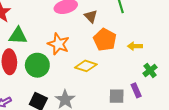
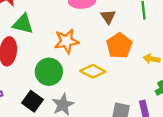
orange star: (58, 44) -> (67, 41), turned 30
green circle: (37, 65) -> (49, 72), moved

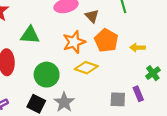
green triangle: (23, 24) -> (30, 35), moved
orange star: (67, 41) -> (74, 42), moved

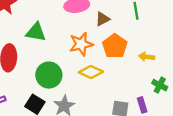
brown triangle: (92, 16) -> (103, 19), turned 40
green cross: (153, 73) -> (160, 85), turned -32

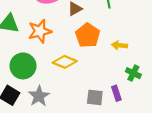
orange star: (81, 44) -> (40, 31), moved

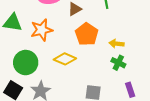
green cross: (133, 73) -> (118, 63), moved
purple rectangle: (116, 93) -> (130, 90), moved

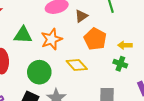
yellow diamond: (65, 59) -> (77, 65), turned 30
green cross: (118, 63) -> (120, 64), moved

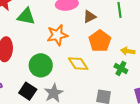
green triangle: (23, 35) -> (26, 16), moved

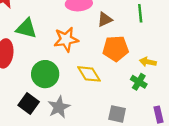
green triangle: (26, 16) -> (26, 28), moved
orange pentagon: (100, 41) -> (116, 48), turned 30

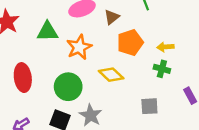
green triangle: (26, 28) -> (47, 32), moved

